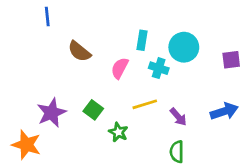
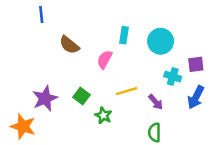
purple square: (231, 60) -> (196, 64), moved
cyan cross: (159, 68) -> (173, 77), moved
blue arrow: (224, 111) -> (196, 97), turned 135

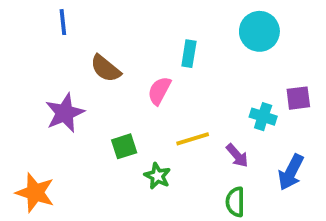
cyan circle: (161, 41) -> (259, 31), moved
green square: (81, 96) -> (124, 146), turned 35
blue arrow: (196, 97) -> (291, 172), moved
purple star: (45, 98) -> (65, 113), moved

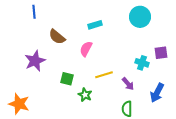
cyan rectangle: (189, 54) -> (95, 25), moved, turned 64
green square: (124, 146) -> (67, 79), turned 32

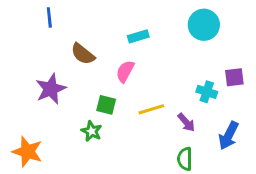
green square: (67, 79) -> (106, 105), moved
green star: (85, 95) -> (92, 131), moved

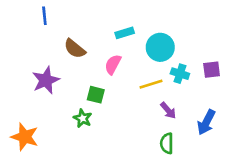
cyan circle: (204, 25) -> (160, 47), moved
cyan cross: (207, 92) -> (180, 74), moved
yellow line: (151, 109) -> (151, 84), moved

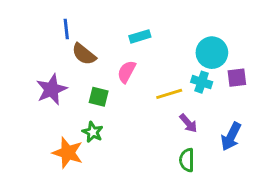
blue line: (44, 16) -> (66, 29), moved
cyan circle: (160, 47) -> (212, 53), moved
green square: (96, 95) -> (99, 97), moved
orange star: (25, 137) -> (68, 153), moved

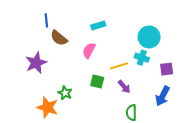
purple square: (237, 78) -> (167, 69), moved
green square: (99, 97) -> (97, 81), moved
purple arrow: (188, 123) -> (124, 87), moved

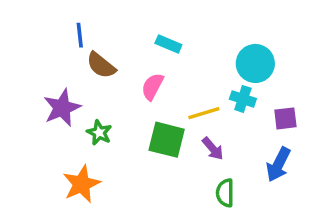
cyan rectangle: (98, 26) -> (168, 44), turned 40
green square: (97, 81) -> (167, 140), size x1.5
green star: (65, 93) -> (99, 133), moved
orange star: (47, 107) -> (82, 184), turned 30

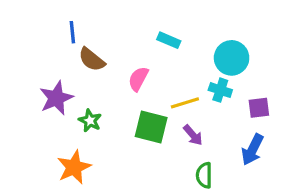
cyan rectangle: (168, 44) -> (169, 40), moved

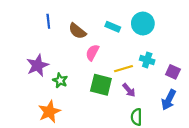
cyan circle: (232, 58) -> (143, 23), moved
brown semicircle: (92, 59) -> (77, 31), moved
purple square: (259, 108) -> (173, 72), turned 32

